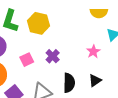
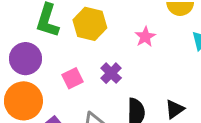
pink star: (93, 52) -> (145, 37), moved

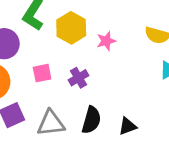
pink star: (145, 37) -> (106, 41), moved

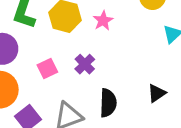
black triangle: (128, 126) -> (157, 93), moved

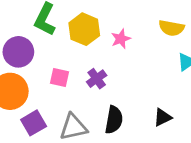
pink square: (47, 68) -> (60, 78), turned 30

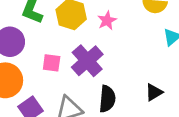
purple cross: (97, 79) -> (87, 61), size x1.6

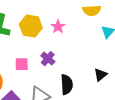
purple cross: (87, 61) -> (48, 59), size x0.6

